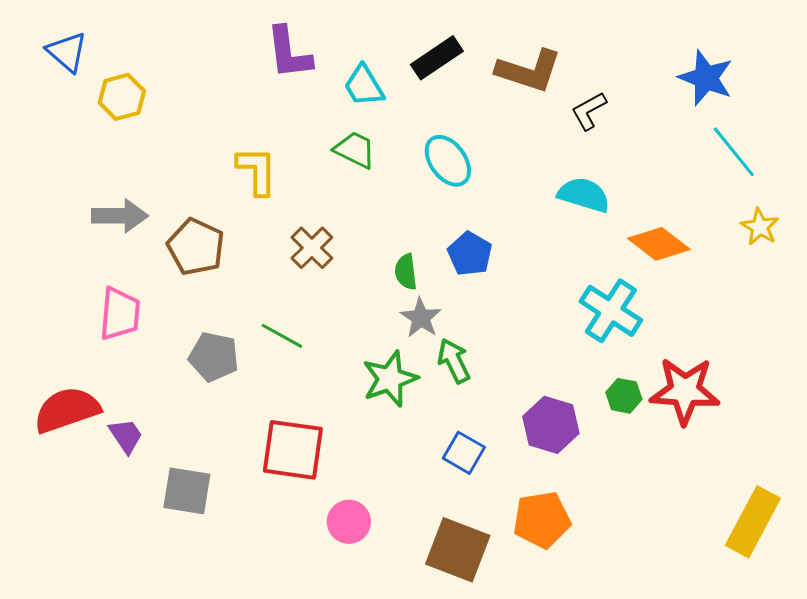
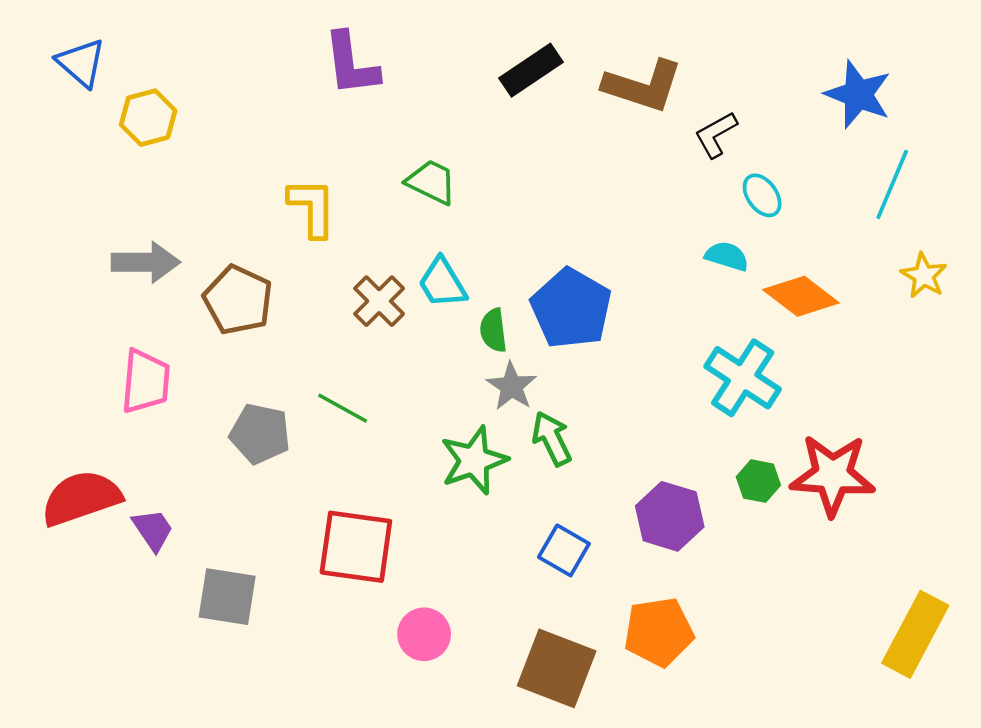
cyan trapezoid: (364, 86) -> (442, 283), moved
cyan line: (734, 152) -> (892, 184), turned 62
cyan ellipse: (448, 161) -> (762, 195), moved, size x0.7
cyan semicircle: (584, 195) -> (727, 256), moved, size x0.7
blue pentagon: (470, 254) -> (571, 308), size x1.5

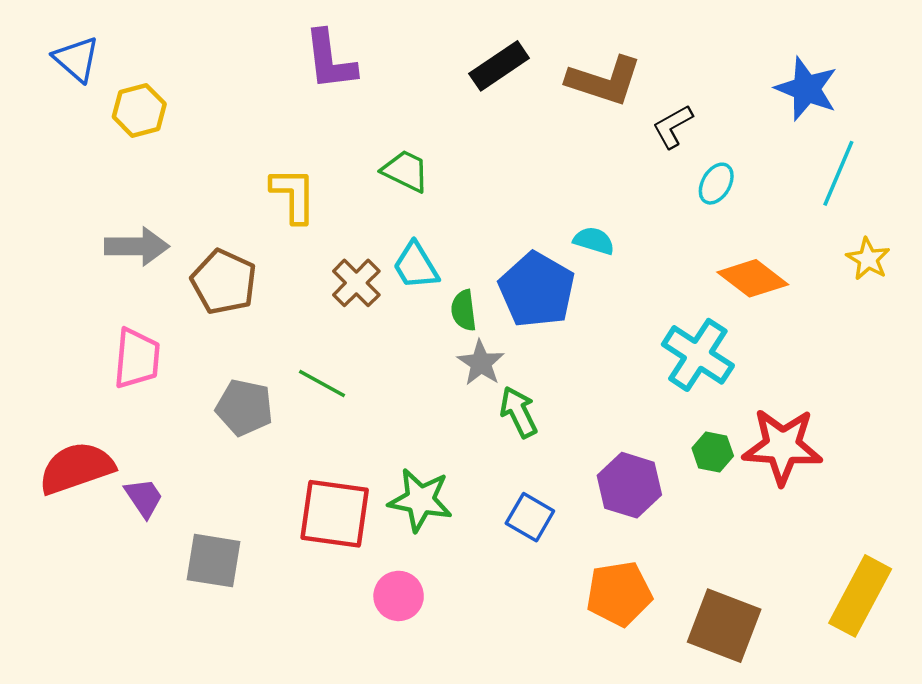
cyan ellipse: (762, 195) -> (716, 184), turned 66
cyan semicircle: (727, 256) -> (594, 241), moved
green star: (474, 460) -> (420, 500), moved, turned 30
brown square: (557, 668) -> (724, 626), moved

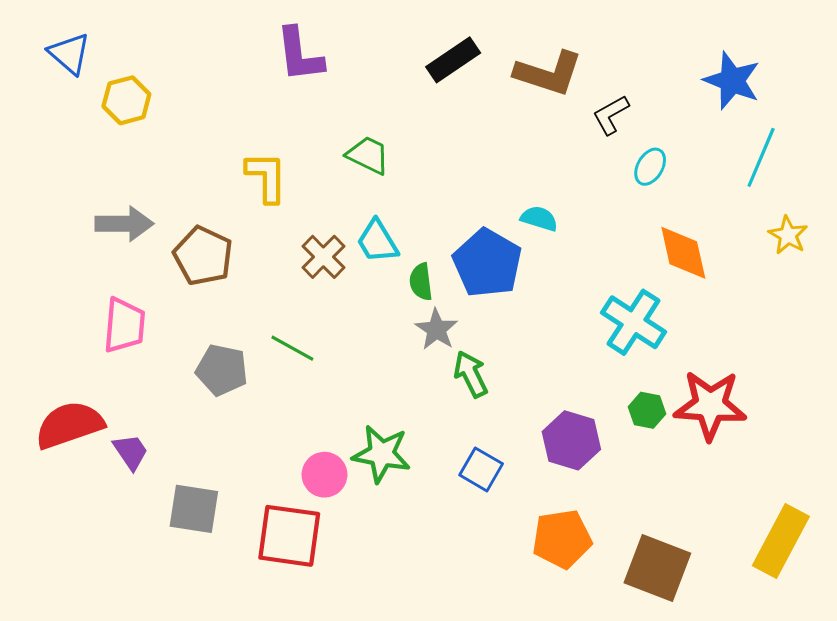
orange diamond: (753, 278) -> (683, 253), turned 40
red square: (335, 514) -> (289, 536), moved
pink circle: (399, 596) -> (324, 475), moved

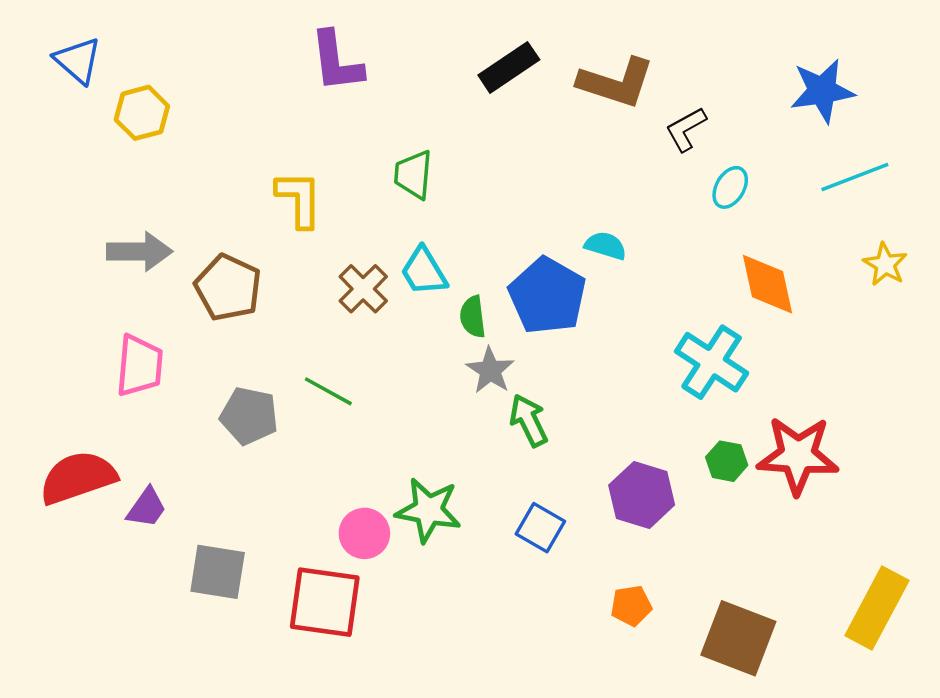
blue star: (732, 81) -> (822, 91), turned -30
green trapezoid: (368, 155) -> (413, 175), turned -111
cyan line: (761, 157) -> (855, 177), turned 46
purple trapezoid: (131, 452) -> (147, 508), turned 69
orange pentagon: (562, 539) -> (631, 606), size x0.6

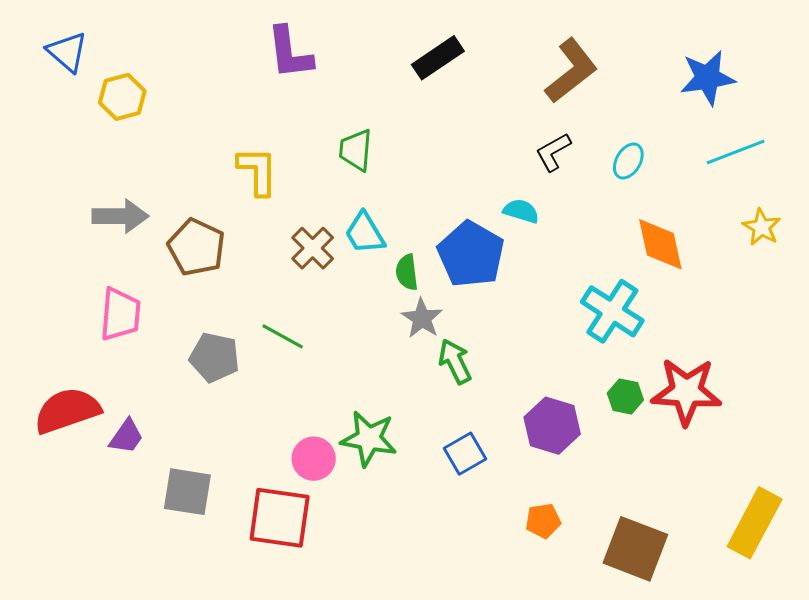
brown L-shape: (616, 83) -> (571, 71), moved, turned -56
black L-shape: (686, 129) -> (553, 152), moved
blue square: (540, 528) -> (465, 454), turned 30

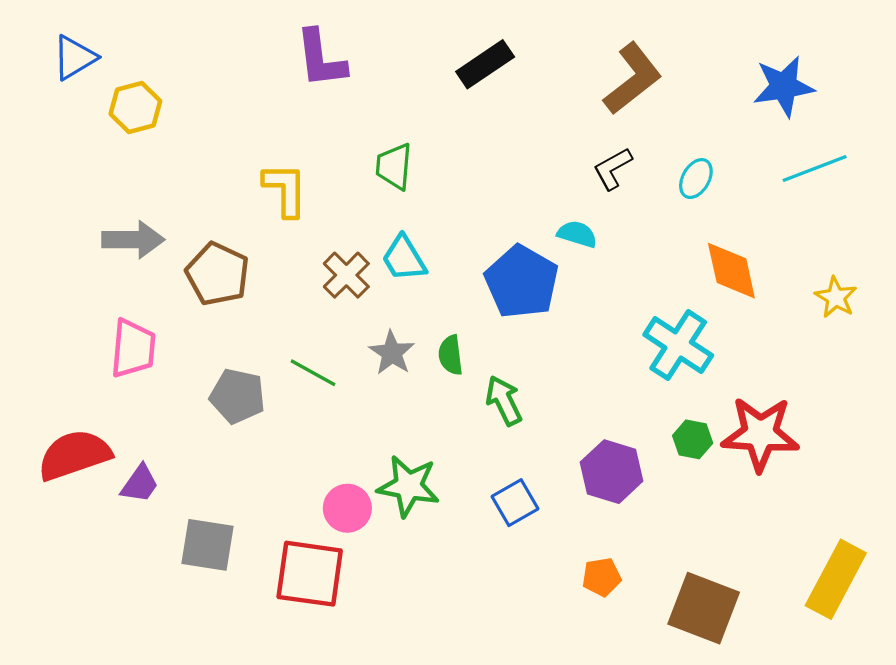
blue triangle: (67, 52) -> (74, 58), turned 48
yellow star: (762, 227) -> (836, 297), moved
green semicircle: (407, 272) -> (451, 355), moved
gray star: (422, 318) -> (392, 353), moved

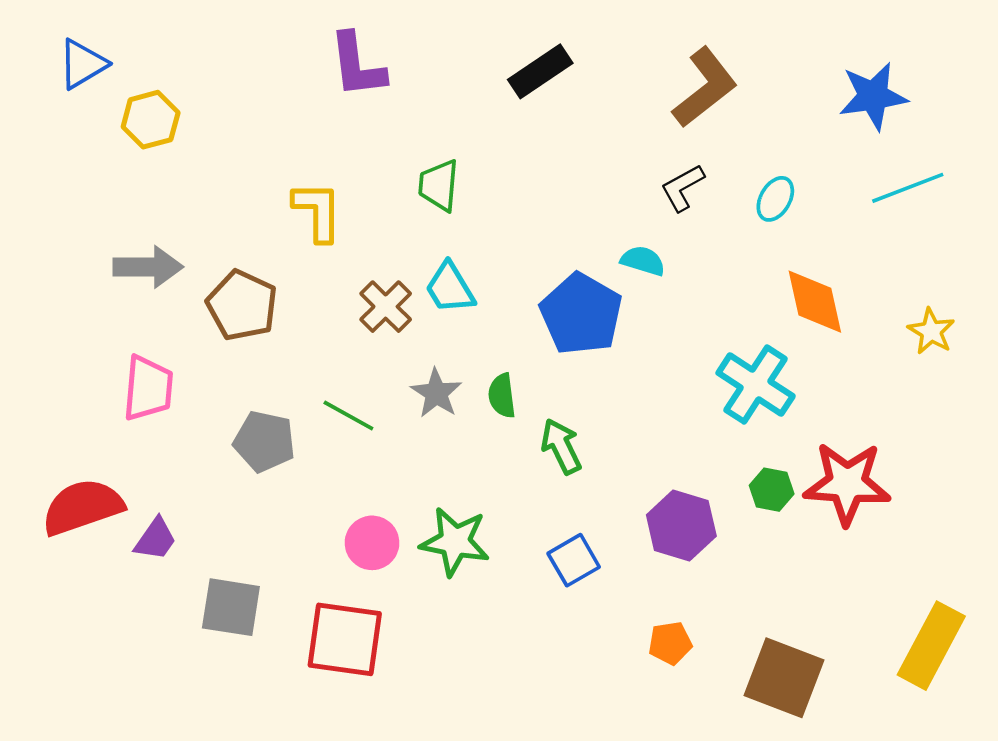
pink circle: (347, 508) -> (372, 543), moved

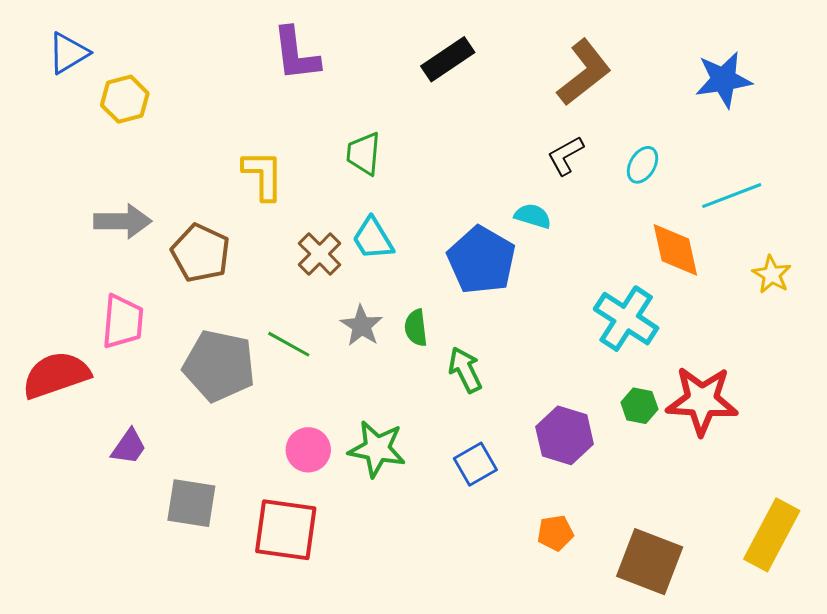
cyan line: (908, 188) -> (732, 196), moved
gray pentagon: (264, 441) -> (219, 366), size x1.4
red semicircle: (82, 507) -> (56, 375), moved

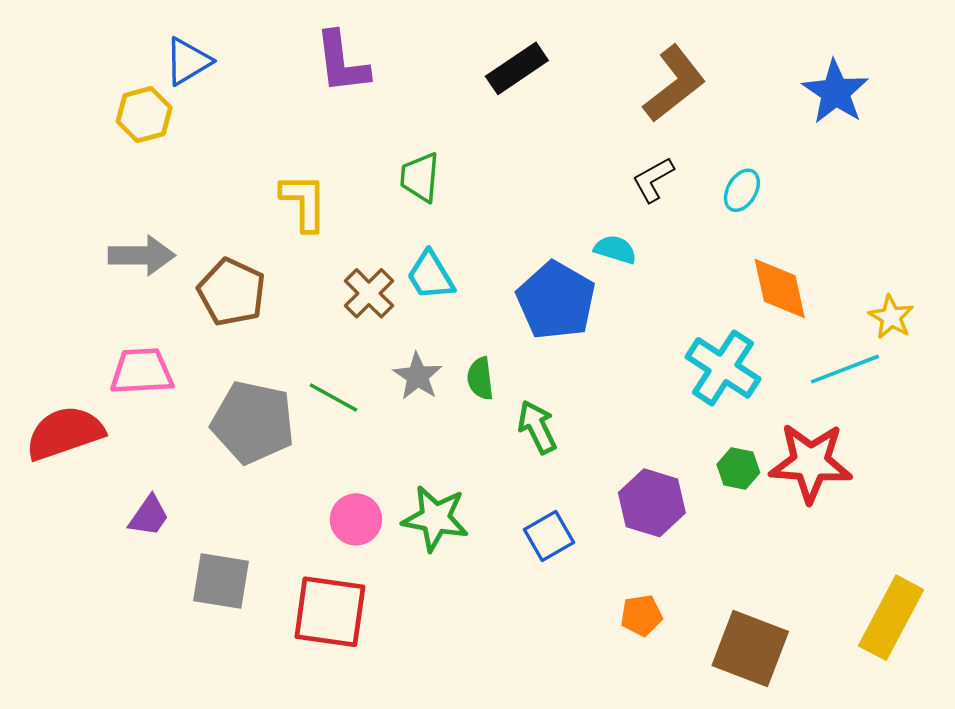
blue triangle: (68, 53) -> (188, 61), moved
blue star: (723, 80) -> (835, 92), turned -30
cyan line: (732, 196) -> (845, 369), moved
pink trapezoid: (123, 322) -> (142, 371), turned -98

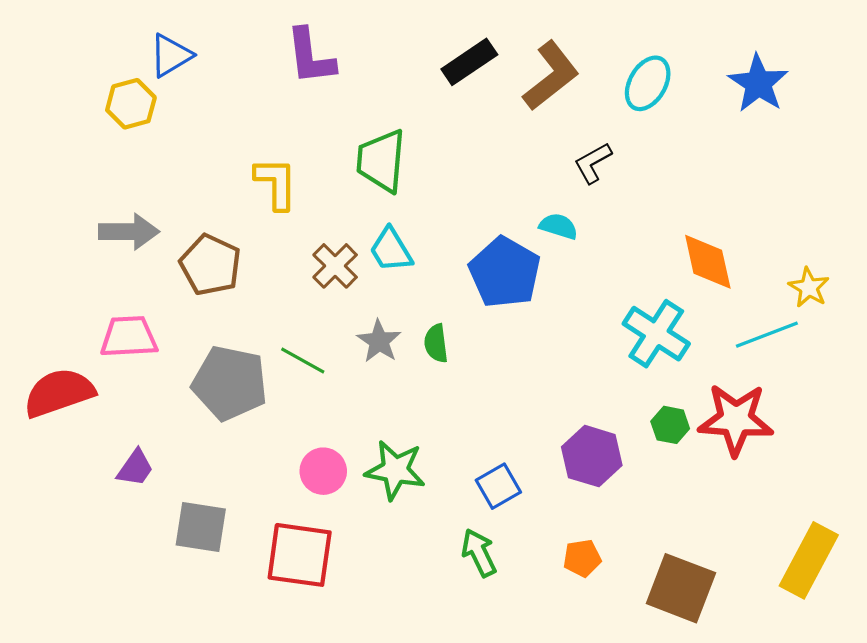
brown L-shape: (674, 84) -> (551, 76), moved
green trapezoid: (420, 177) -> (381, 161), size x1.4
cyan ellipse: (742, 190) -> (648, 83), moved, size x1.4
green arrow: (537, 427) -> (479, 553), moved

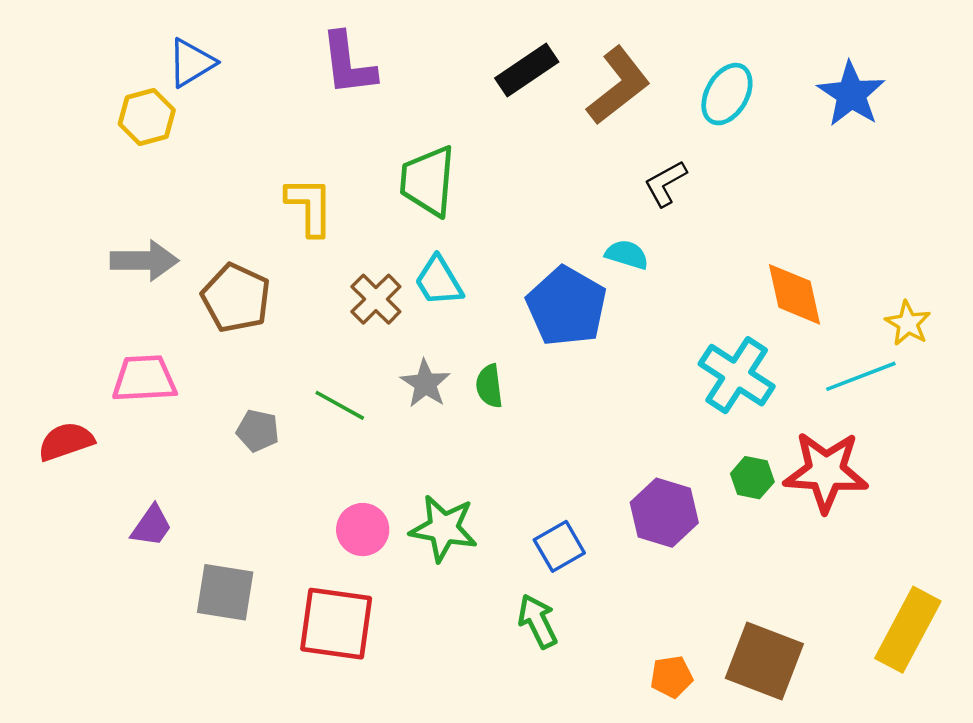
gray pentagon: (230, 383) -> (258, 431), size x0.5
red semicircle: (59, 393) -> (66, 441), size x0.7
orange pentagon: (582, 558) -> (671, 677), moved

